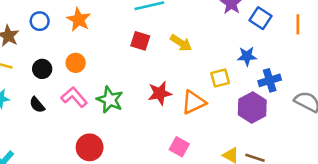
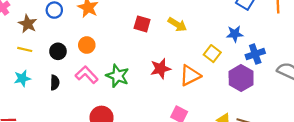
yellow square: (220, 78) -> (212, 54), turned -35
black semicircle: (37, 105) -> (55, 83), turned -136

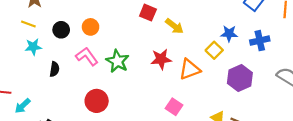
yellow arrow: (177, 24) -> (174, 26), moved
blue star: (235, 34) -> (229, 34), moved
blue cross: (255, 54) -> (260, 41), moved
cyan star: (22, 78) -> (33, 47), moved
black semicircle: (55, 83) -> (54, 69), moved

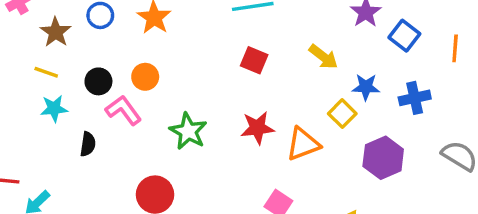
red square: (148, 13) -> (254, 60), moved
yellow arrow: (174, 26) -> (323, 57), moved
pink L-shape: (87, 56) -> (123, 110), moved

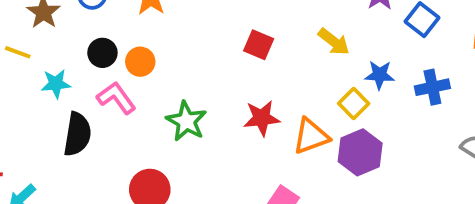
yellow line: (46, 72) -> (18, 52), moved
black circle: (98, 81) -> (102, 53), moved
cyan star: (54, 109) -> (56, 84), moved
black semicircle: (88, 144) -> (77, 134), size x1.6
purple hexagon: (383, 158) -> (360, 152), moved

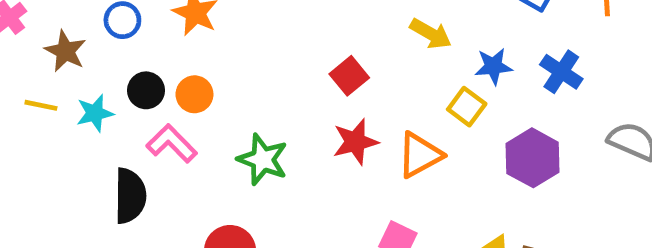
red square: (259, 45) -> (349, 76), moved, turned 36
cyan star: (56, 84) -> (95, 113), moved
blue cross: (432, 87) -> (561, 72), turned -36
purple hexagon: (360, 152) -> (533, 158), moved

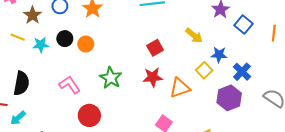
blue cross: (561, 72) -> (242, 72), moved
pink L-shape: (172, 143) -> (70, 85), moved
black semicircle: (130, 196) -> (21, 83), moved

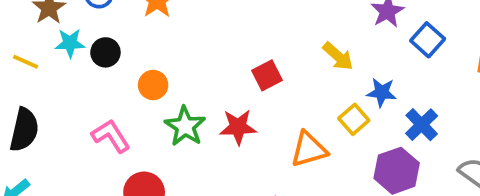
yellow line: (18, 37) -> (26, 62), moved
orange circle: (86, 44) -> (153, 85), moved
cyan star: (41, 45) -> (70, 43), moved
red star: (153, 77) -> (238, 127), moved

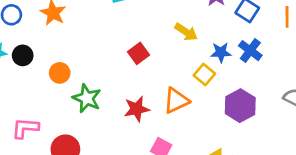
blue cross: (422, 125) -> (250, 51), moved
red star: (238, 127) -> (137, 109), moved
pink L-shape: (111, 136) -> (25, 128), moved, turned -44

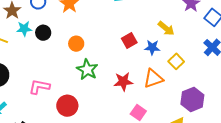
blue star: (221, 52) -> (152, 47), moved
orange circle: (60, 73) -> (76, 44), moved
purple hexagon: (240, 106) -> (192, 99), moved

